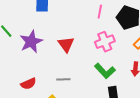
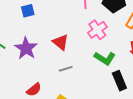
gray line: (63, 79) -> (66, 69), moved

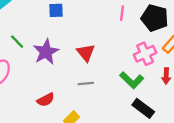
pink cross: (97, 30) -> (145, 54), moved
black rectangle: (119, 81) -> (143, 108), turned -42

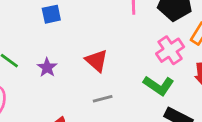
purple star: (46, 52) -> (47, 67), size x0.6

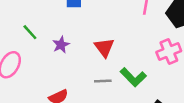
green L-shape: (159, 85) -> (133, 77), moved

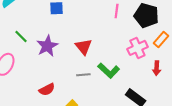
purple star: (61, 45) -> (47, 46), size x1.5

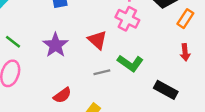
green line: (21, 37) -> (13, 42), moved
pink cross: (137, 48) -> (127, 19), moved, turned -30

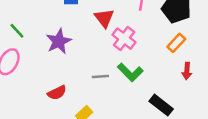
pink cross: (127, 19) -> (124, 39), moved
orange rectangle: (185, 19) -> (176, 43), moved
red triangle: (97, 40) -> (104, 18), moved

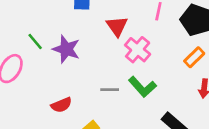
green line: (17, 31) -> (35, 42), moved
purple star: (59, 41) -> (66, 49), turned -30

